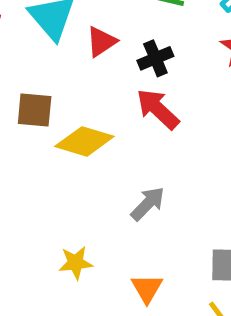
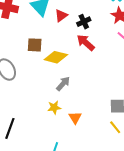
gray arrow: (148, 204) -> (63, 84), moved
orange triangle: (147, 288) -> (75, 118), moved

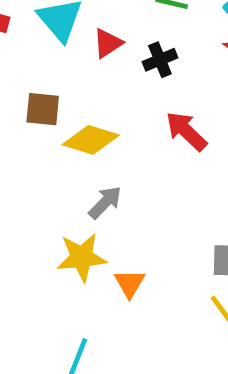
red arrow: (86, 43) -> (186, 131), moved
yellow star: (54, 108) -> (82, 257), size x1.5

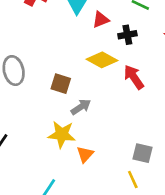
brown square: (43, 109) -> (61, 84), moved
yellow diamond: (91, 140) -> (102, 60), moved

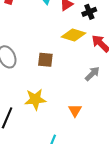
gray arrow: (81, 107) -> (92, 74), moved
yellow star: (62, 134) -> (35, 99), moved

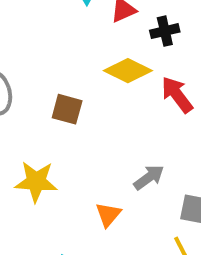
gray arrow: (92, 74) -> (149, 177), moved

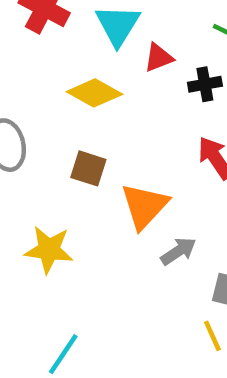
yellow diamond: (128, 71) -> (94, 93), moved
orange triangle: (108, 214) -> (144, 206), moved, size x1.6

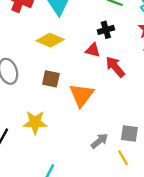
red triangle: (158, 58) -> (93, 50), moved, turned 42
gray arrow: (178, 251) -> (100, 141), moved

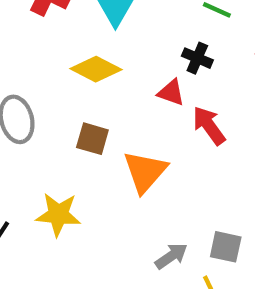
black cross: (106, 30) -> (197, 58), turned 35

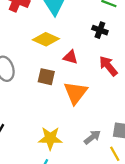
red triangle: (171, 93) -> (71, 57), moved
yellow star: (58, 215) -> (50, 138), moved

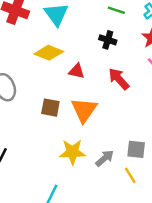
brown square: (46, 77) -> (50, 108), moved
yellow star: (50, 138) -> (72, 152), moved

